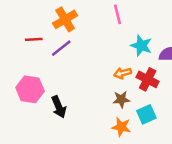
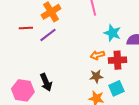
red cross: (148, 79) -> (117, 60), turned -30
pink hexagon: (30, 89) -> (23, 90), moved

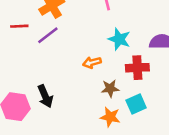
cyan star: (112, 33) -> (119, 39), moved
orange arrow: (97, 55) -> (92, 63), moved

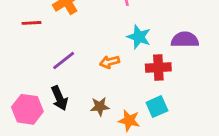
purple line: (48, 35) -> (64, 61), moved
brown star: (110, 88) -> (100, 107), moved

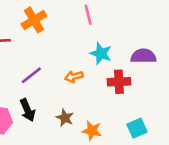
brown star: (100, 107) -> (65, 118), turned 30
cyan square: (157, 107) -> (137, 128), moved

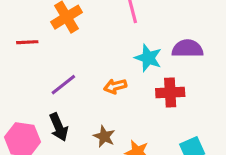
purple semicircle: (143, 56) -> (187, 49), moved

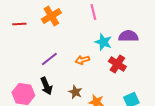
red line: (27, 42) -> (19, 24), moved
red cross: (170, 93) -> (117, 64), turned 36

